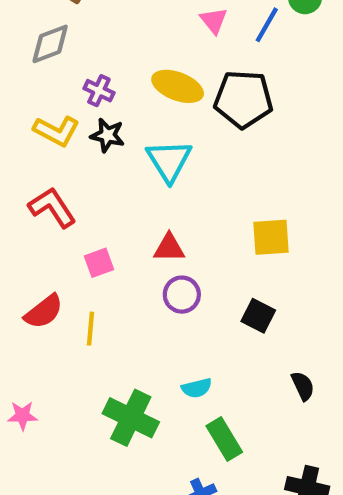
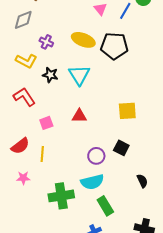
black star: (107, 135) -> (50, 75), moved
purple circle: (182, 295) -> (96, 156), moved
cyan semicircle: (197, 388) -> (92, 182), size x1.6
pink star: (22, 416) -> (23, 178), moved
green cross: (131, 418) -> (61, 196), turned -35

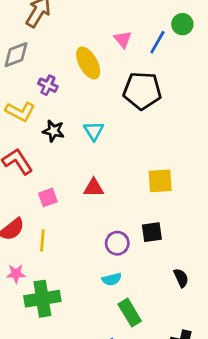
yellow ellipse: (83, 40) -> (88, 63), moved, turned 40
cyan triangle: (79, 75) -> (94, 131), size x0.7
black square: (121, 148) -> (152, 232), turned -35
cyan semicircle: (92, 182) -> (112, 279), size x0.6
green cross: (61, 196) -> (42, 299), moved

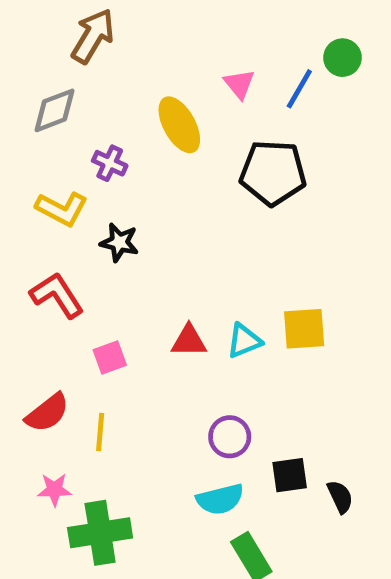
cyan triangle: (94, 131) -> (244, 341), moved, turned 40
black square: (152, 232) -> (290, 475), moved
cyan semicircle: (112, 279) -> (220, 499), size x1.4

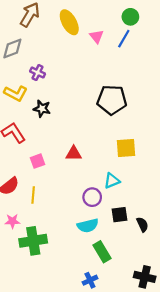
green circle: (342, 58) -> (130, 17), moved
yellow ellipse: (179, 125) -> (69, 22), moved
black pentagon: (273, 173) -> (112, 100), moved
cyan triangle: (244, 341) -> (112, 181), moved

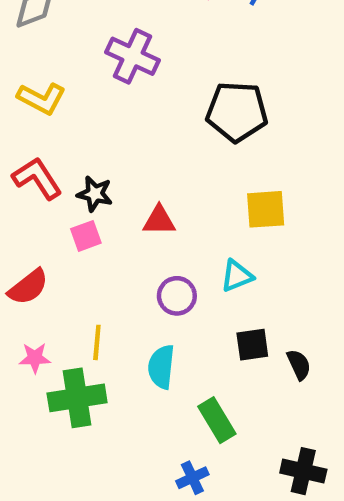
purple cross: (38, 73) -> (132, 56), moved, size x1.6
black star: (42, 109) -> (95, 194), moved
yellow line: (33, 195) -> (97, 342), moved
purple circle: (92, 197) -> (177, 296), moved
cyan semicircle: (88, 226) -> (161, 367), moved, turned 110

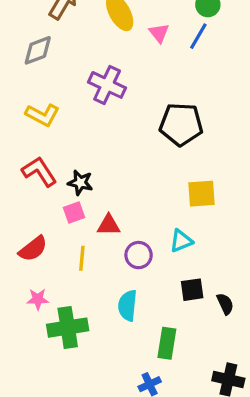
red triangle: (159, 220) -> (109, 225), moved
yellow line: (97, 342) -> (82, 258), moved
green rectangle: (217, 420) -> (167, 343), turned 40

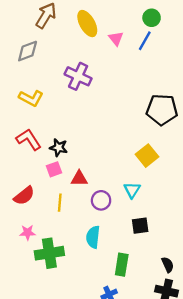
black pentagon: (181, 124) -> (162, 110), moved
yellow square: (202, 194) -> (147, 156), turned -35
cyan triangle: (181, 241) -> (132, 190), turned -36
black semicircle: (225, 304) -> (168, 265), moved

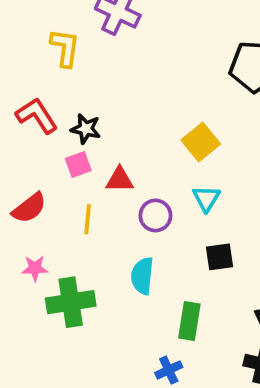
yellow L-shape: (31, 98) -> (65, 48), moved, turned -110
yellow square: (147, 156) -> (201, 142), moved

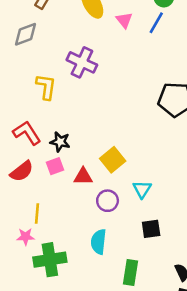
yellow square: (201, 142) -> (113, 160), moved
red semicircle: (29, 208) -> (22, 171), moved
yellow line: (88, 219) -> (37, 214), moved

